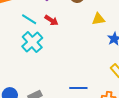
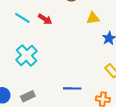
cyan cross: (32, 42) -> (27, 55), moved

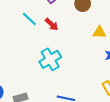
cyan cross: (27, 55) -> (50, 59), moved

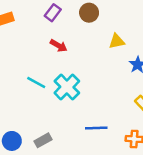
cyan line: (29, 19) -> (36, 83), moved

